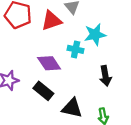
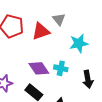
cyan cross: (76, 49) -> (61, 68), moved

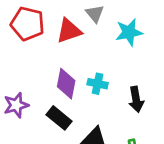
cyan star: (79, 43) -> (129, 32), moved
purple diamond: (39, 68) -> (66, 84), turned 45

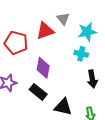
red pentagon: (28, 24) -> (16, 43), moved
cyan cross: (98, 84) -> (81, 54), moved

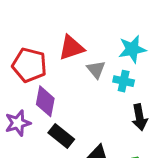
gray triangle: (63, 19) -> (96, 69), moved
purple diamond: (43, 68) -> (45, 101), moved

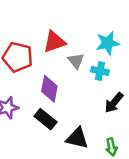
purple diamond: (45, 101) -> (49, 89), moved
black arrow: (139, 117) -> (114, 103), turned 50

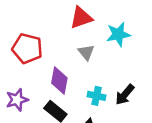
red triangle: (54, 42) -> (81, 18), moved
cyan cross: (100, 71) -> (97, 96), moved

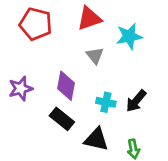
red pentagon: (27, 48) -> (36, 24), moved
purple star: (17, 100) -> (21, 89), moved

